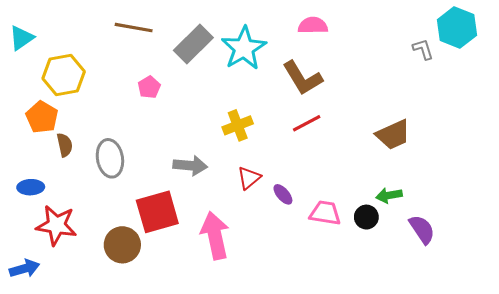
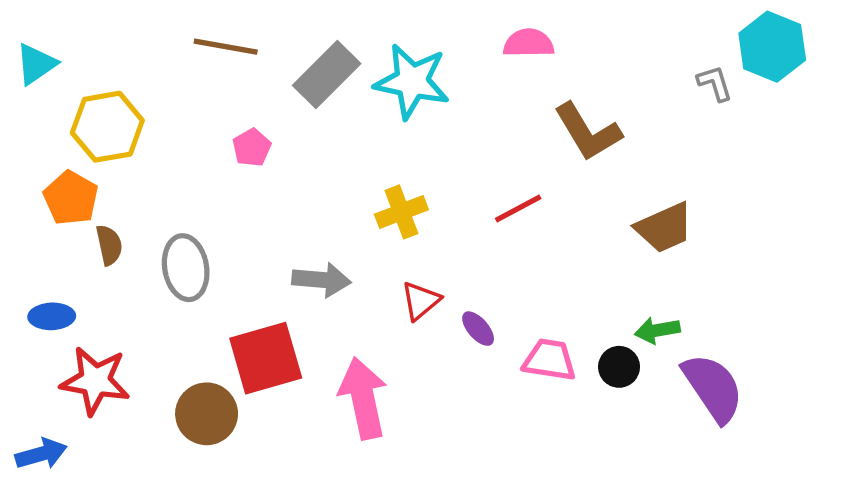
cyan star: (244, 48) -> (412, 81), turned -30
brown L-shape: (303, 78) -> (588, 132), moved
purple semicircle: (422, 229) -> (713, 388), size x1.4

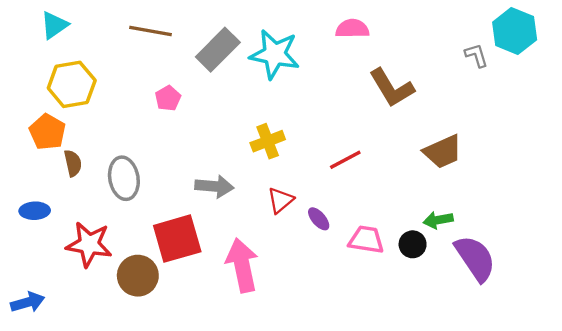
cyan triangle: (36, 64) -> (54, 25), moved
red line: (518, 208) -> (345, 160), moved
red star: (95, 381) -> (89, 244), moved

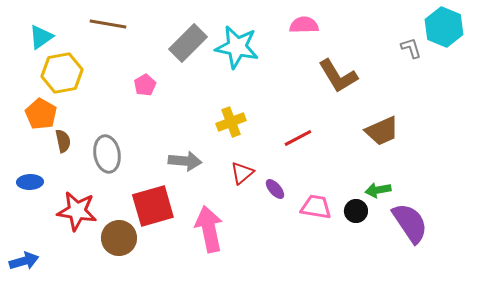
cyan triangle: (54, 25) -> (41, 37), moved
brown line: (151, 31) -> (108, 24), moved

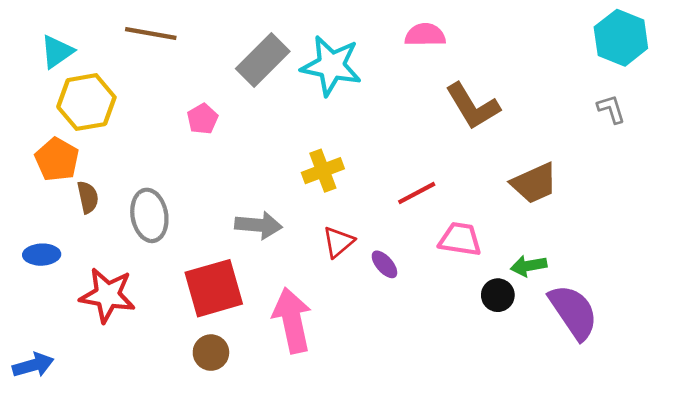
gray L-shape: (411, 48) -> (611, 109), moved
pink trapezoid: (316, 207) -> (460, 239), moved
brown circle: (119, 238) -> (211, 353), moved, size x0.7

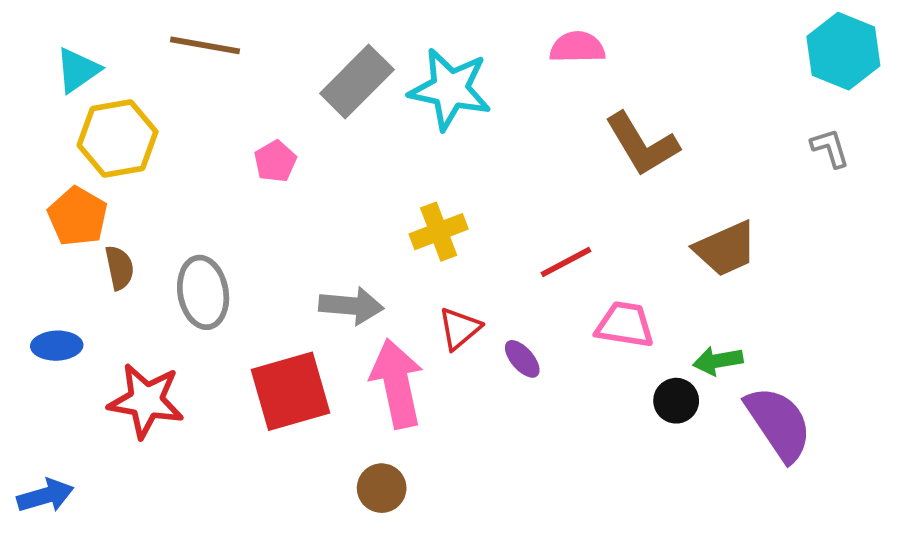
pink arrow: (292, 320) -> (397, 384), moved
brown circle: (211, 353) -> (382, 488), moved

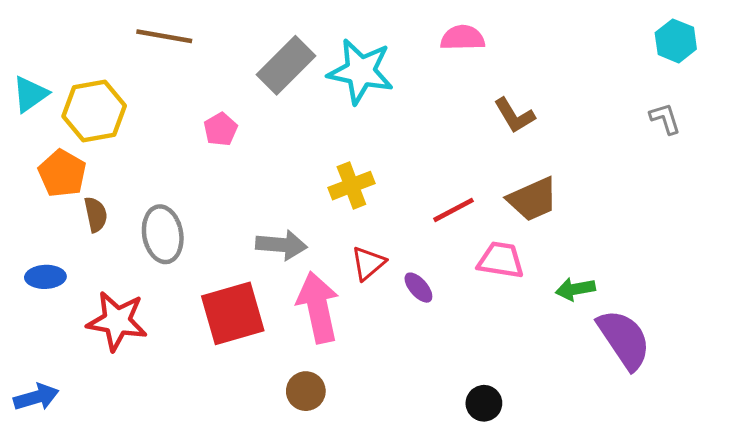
cyan hexagon: (843, 51) -> (676, 41), size x0.7
cyan triangle: (78, 70) -> (30, 94), moved
brown L-shape: (642, 144) -> (514, 115), size x0.7
brown trapezoid: (726, 249) -> (533, 199), moved
black circle: (676, 401) -> (484, 403), moved

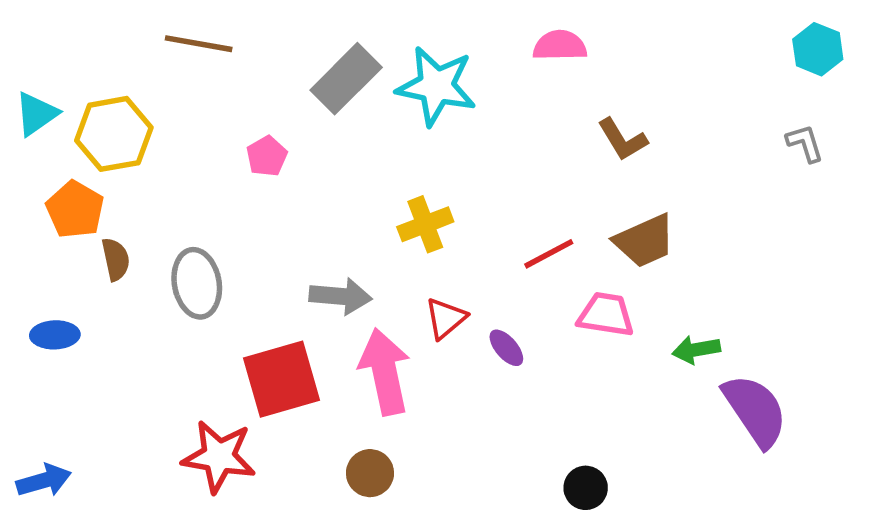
red star: (117, 321) -> (219, 457), moved

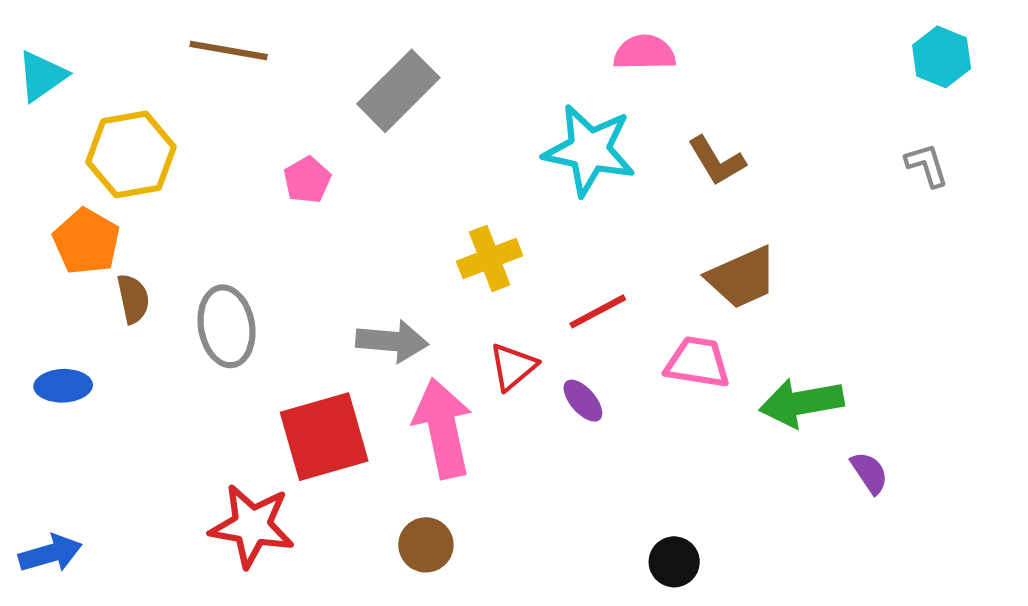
cyan star: (436, 86) -> (589, 150), moved
cyan triangle: (36, 114) -> (42, 76), moved
red line: (549, 254) -> (598, 311), moved
green arrow: (696, 350) -> (801, 403), size x1.5
purple semicircle: (755, 410) -> (869, 473), size x0.5

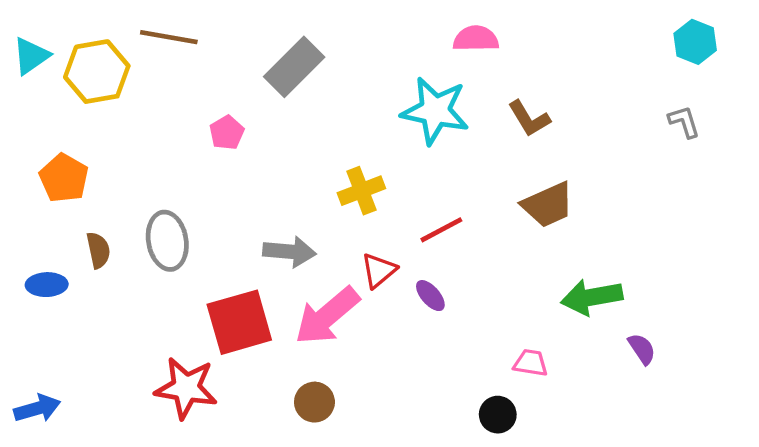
yellow hexagon: (131, 154) -> (97, 72), moved
brown semicircle: (133, 299) -> (98, 250), moved
pink trapezoid: (698, 362) -> (531, 363), moved, size x0.7
pink arrow: (443, 428) -> (327, 316), turned -118

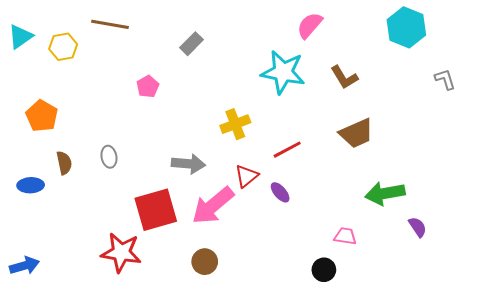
pink semicircle: (476, 39) -> (310, 25), turned -48
cyan hexagon: (695, 42) -> (406, 27), moved, size x1.4
gray rectangle: (294, 67) -> (191, 44), size x0.6
yellow hexagon: (97, 72) -> (63, 47), size x0.7
gray ellipse: (167, 241) -> (109, 157), size x0.6

